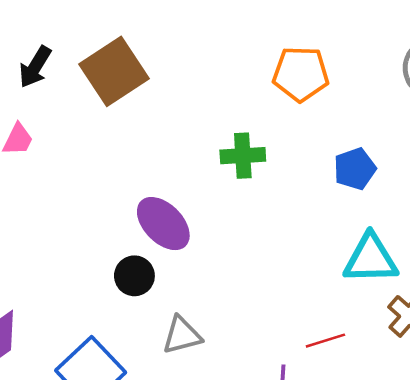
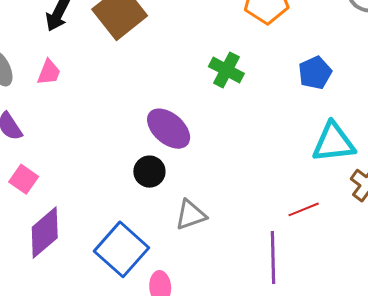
green cross: (243, 156) -> (226, 70), turned 36

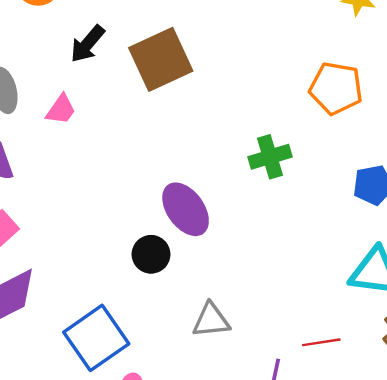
green cross: (226, 70) -> (270, 157), turned 32
gray triangle: (191, 215) -> (211, 320), moved

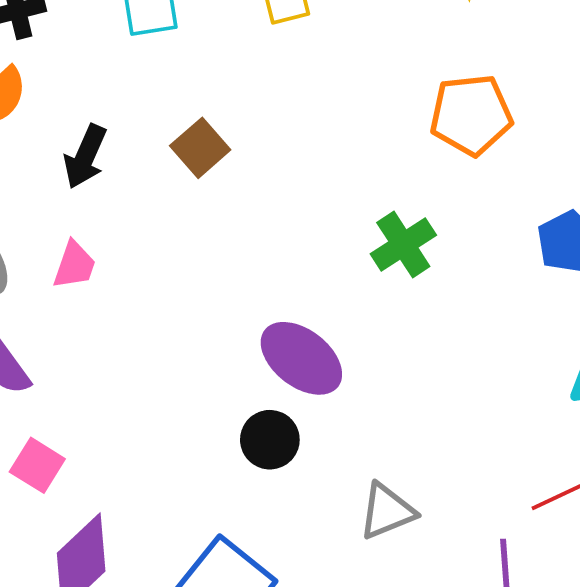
brown square: (161, 59) -> (200, 148), size x0.6

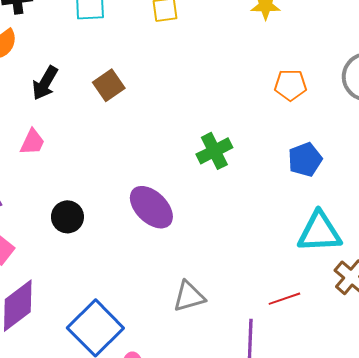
orange pentagon: (471, 115) -> (290, 85), moved, size x0.7
black circle: (270, 440) -> (67, 217), moved

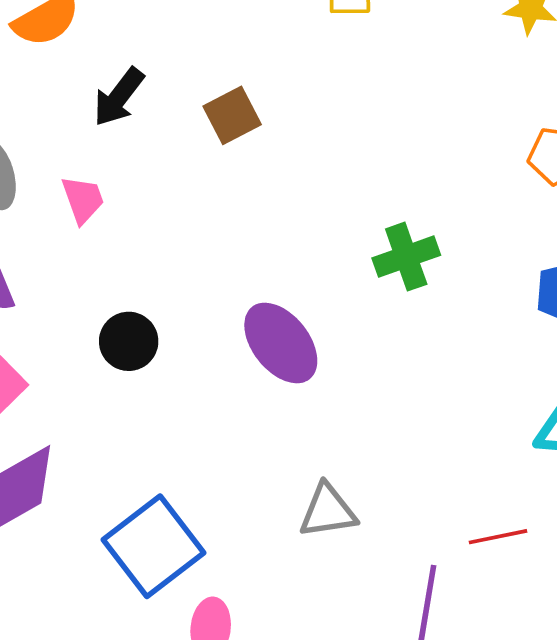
pink trapezoid: (32, 142) -> (83, 199), turned -52

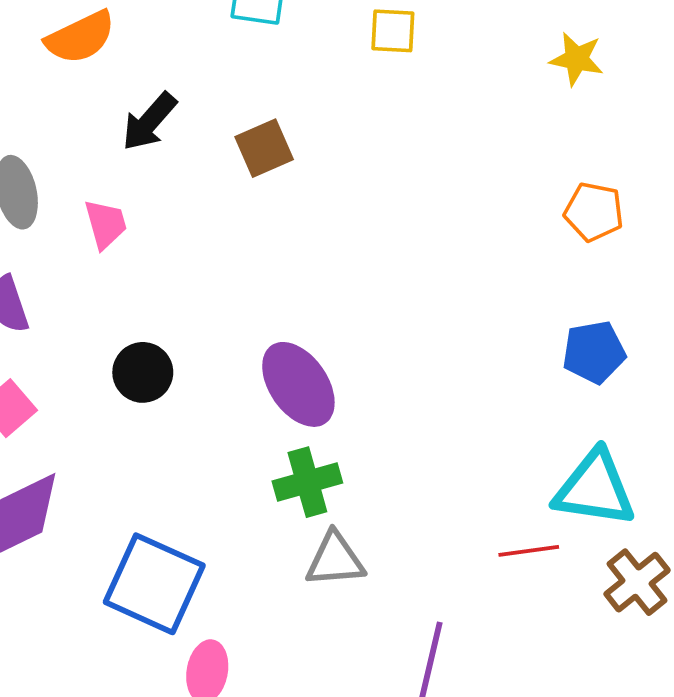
green cross: (406, 257) -> (307, 482), moved
red line: (498, 537) -> (529, 551), moved
blue square: (153, 546) -> (154, 584), turned -32

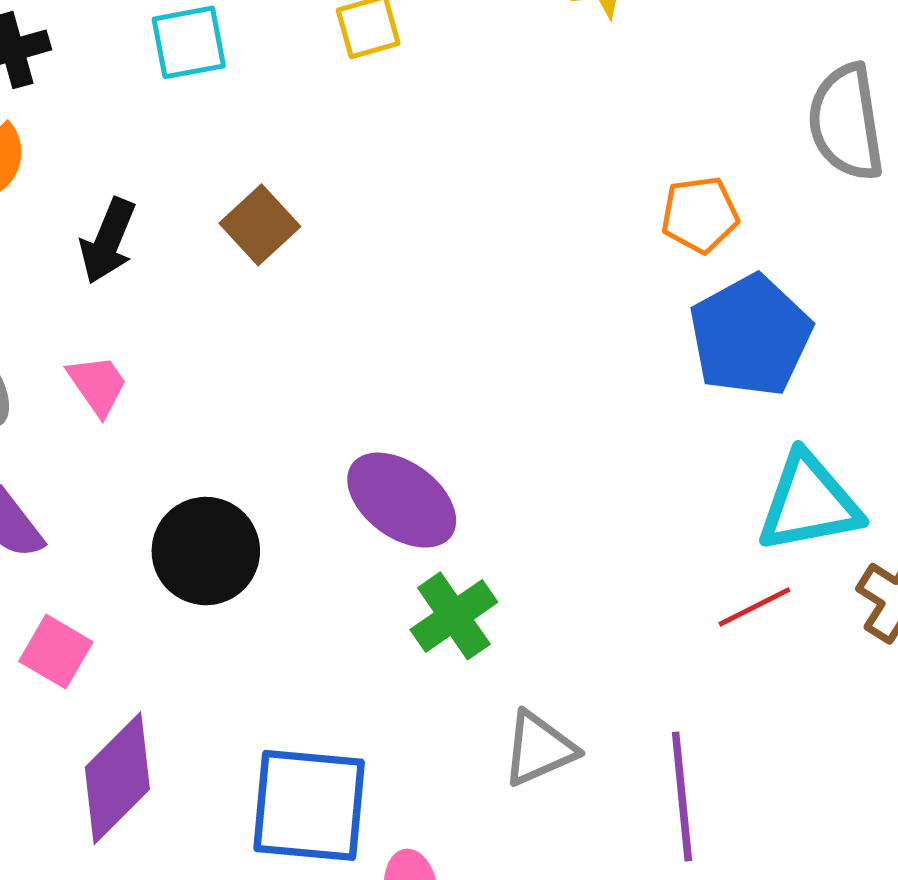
orange pentagon: (594, 212) -> (700, 215), moved
blue pentagon: (594, 352) -> (750, 336), size x1.5
black circle: (143, 372) -> (206, 551), size x1.4
gray triangle: (335, 560) -> (539, 749), moved

